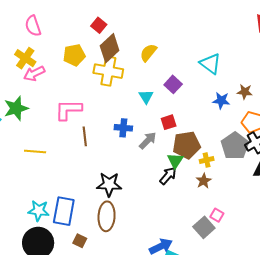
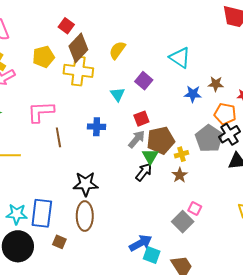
gray arrow: (148, 140) -> (137, 139), moved

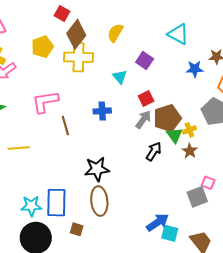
green triangle: (150, 156) -> (175, 135), moved
gray square: (183, 222) -> (197, 197), turned 30

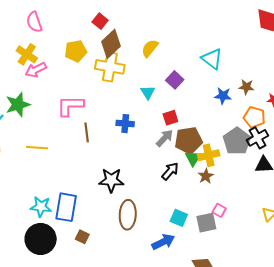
yellow cross: (189, 130) -> (209, 155), size x1.5
brown ellipse: (99, 201) -> (128, 215), moved
cyan square: (170, 233) -> (179, 218), moved

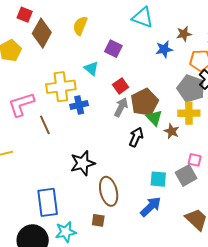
yellow cross: (110, 67) -> (61, 87), moved
yellow cross: (209, 155) -> (189, 113), moved, turned 30
cyan star: (41, 207) -> (66, 232), moved
brown square: (82, 237) -> (98, 220), moved

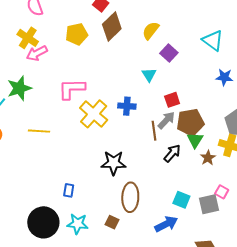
purple square: (113, 49) -> (169, 53), moved
yellow cross: (61, 87) -> (94, 114), moved, turned 32
brown line: (45, 125) -> (154, 131), moved
blue rectangle: (48, 202) -> (69, 190), size x0.5

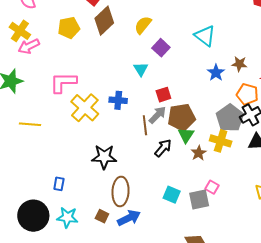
blue star: (224, 77) -> (216, 73), turned 30
blue arrow: (166, 224) -> (129, 218), moved

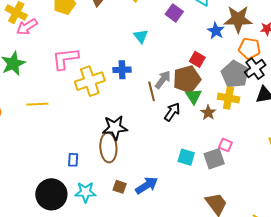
purple square: (161, 48) -> (174, 13), moved
brown star: (239, 64) -> (238, 19), size x1.8
red square: (163, 95) -> (197, 59), moved, turned -35
yellow cross: (85, 108) -> (90, 81), turned 36
brown ellipse: (121, 191) -> (108, 148), moved

